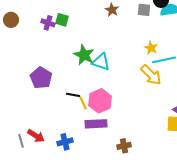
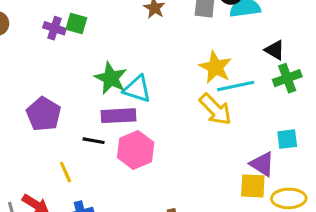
yellow star: (151, 48) -> (215, 67), size x1.5
yellow line: (83, 103) -> (65, 172), moved
purple rectangle: (96, 124) -> (118, 116), moved

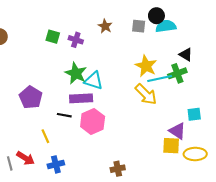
purple cross: (54, 28) -> (76, 40), moved
green cross: (287, 78) -> (177, 73), moved

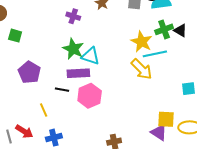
green square: (53, 37) -> (15, 36), moved
green cross: (177, 73) -> (164, 29), moved
purple triangle: (177, 131) -> (159, 132), moved

